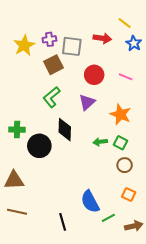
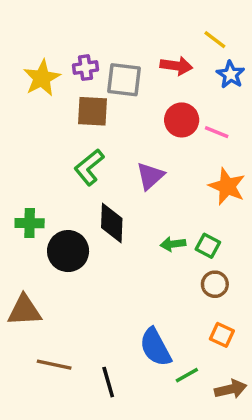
brown square: (54, 65) -> (92, 111), turned 30
red circle: (94, 75) -> (182, 120), moved
orange star: (121, 114) -> (227, 186), moved
brown line: (17, 212) -> (54, 365), moved

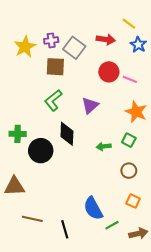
gray square: (124, 80) -> (74, 48), turned 30
green square: (208, 246) -> (129, 140), moved

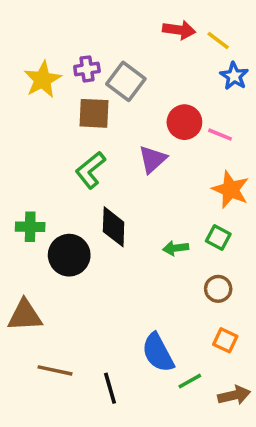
red arrow: (106, 39) -> (179, 30), moved
purple triangle: (90, 106) -> (153, 159), moved

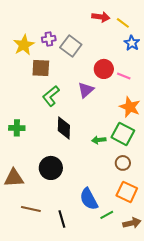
brown square: (94, 113) -> (41, 68), moved
green square: (218, 237) -> (123, 134), size x1.6
black circle: (69, 255) -> (51, 168), moved
orange square: (225, 340) -> (127, 192), size x1.5

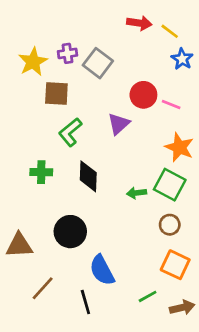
green cross: (17, 128) -> (41, 172), moved
blue semicircle: (89, 199) -> (102, 270), moved
brown line: (31, 209) -> (43, 288), turned -60

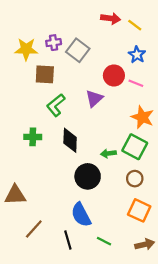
blue star: (182, 59) -> (137, 55), moved
yellow star: (33, 62) -> (26, 49), turned 30
black circle: (70, 232) -> (88, 176), moved
green line: (148, 296) -> (104, 241), moved, turned 56

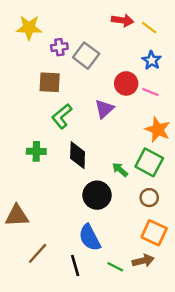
yellow star: (26, 49) -> (29, 28), moved
green arrow: (108, 153) -> (120, 170), turned 48
brown arrow: (145, 244) -> (143, 261), moved

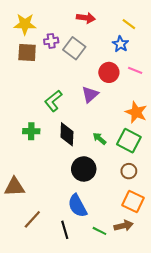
red arrow: (122, 20) -> (86, 18), moved
blue star: (152, 60) -> (120, 44), moved
brown square: (50, 82) -> (27, 52), moved
pink line: (150, 92) -> (135, 70), moved
green arrow: (120, 170) -> (99, 139), moved

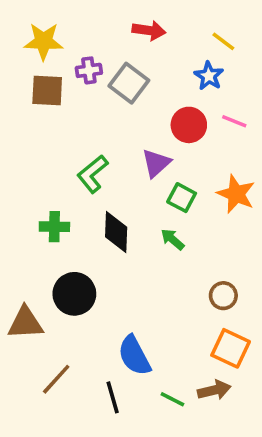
green square: (129, 141) -> (182, 198), moved, size x0.7
black circle: (84, 169) -> (74, 294), moved

